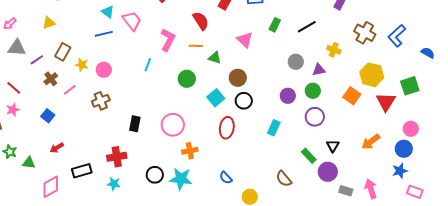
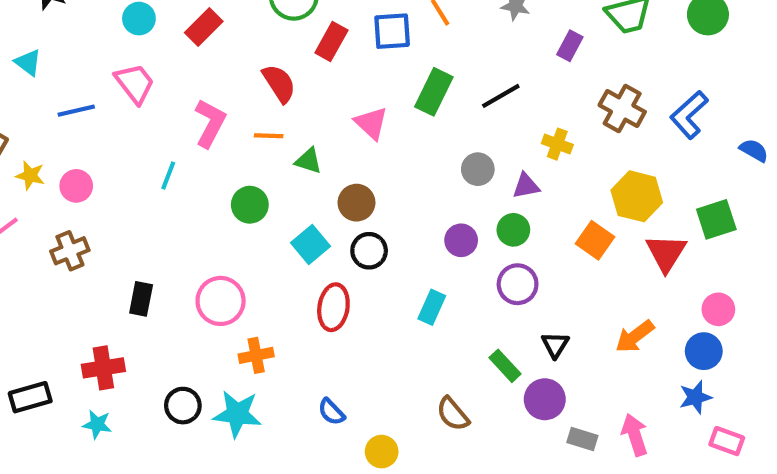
cyan triangle: (108, 12) -> (28, 62), moved
green rectangle: (275, 25) -> (434, 92), size x1.5

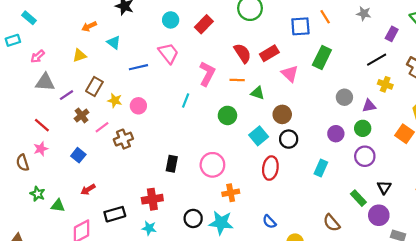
red rectangle: (331, 42) -> (269, 53), moved, turned 30
black line: (501, 96) -> (377, 60), moved
brown cross: (70, 251) -> (123, 139), moved

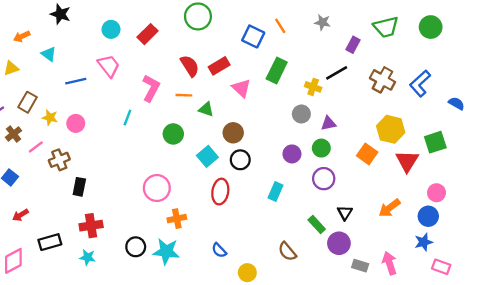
blue square: (300, 26) -> (253, 36), turned 30
yellow cross: (385, 84) -> (313, 87), moved
black rectangle: (172, 164) -> (79, 187), moved

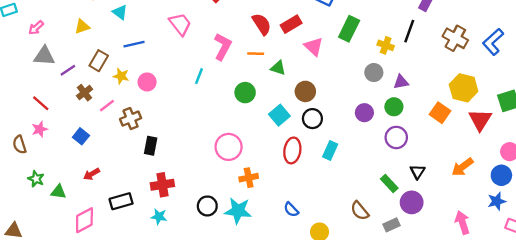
black line: (337, 73) -> (409, 31), turned -40
blue line: (76, 81) -> (134, 44), moved
cyan rectangle: (276, 192) -> (330, 150), moved
gray rectangle: (360, 266) -> (392, 225), moved, turned -42

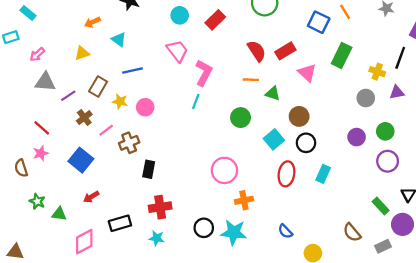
pink L-shape: (223, 47) -> (204, 73), moved
purple triangle: (401, 82) -> (397, 92), moved
blue square: (81, 136) -> (81, 160), size x1.5

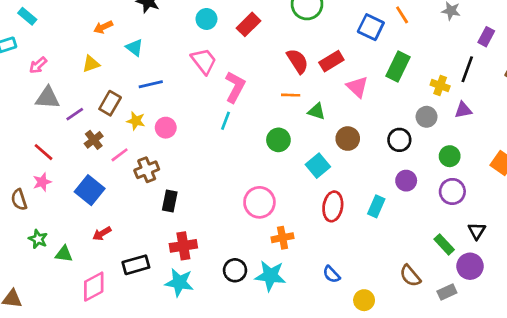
purple circle: (357, 137) -> (406, 181), moved
black circle: (306, 143) -> (399, 140), moved
cyan star: (157, 238) -> (179, 283), size x1.5

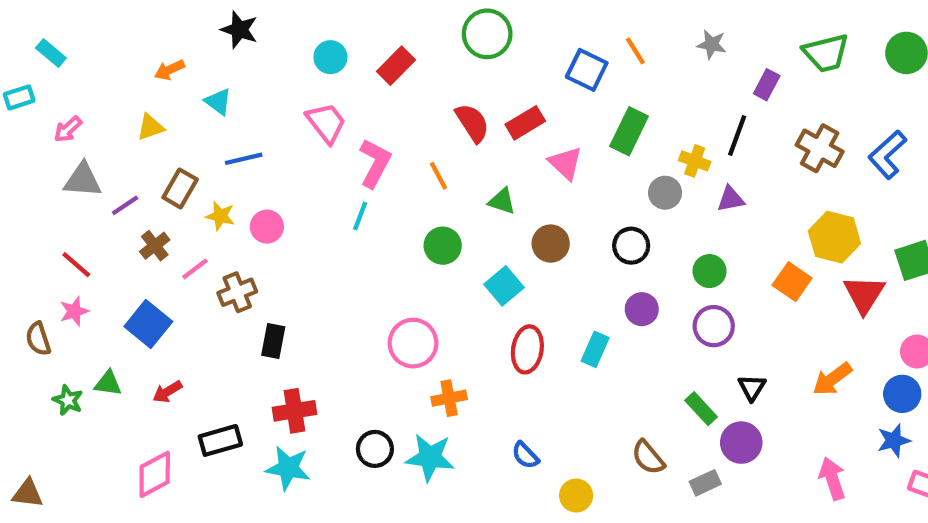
orange line: (291, 95) -> (438, 176), moved, turned 60
gray circle: (427, 117) -> (665, 193), moved
green triangle: (64, 254) -> (108, 383), moved

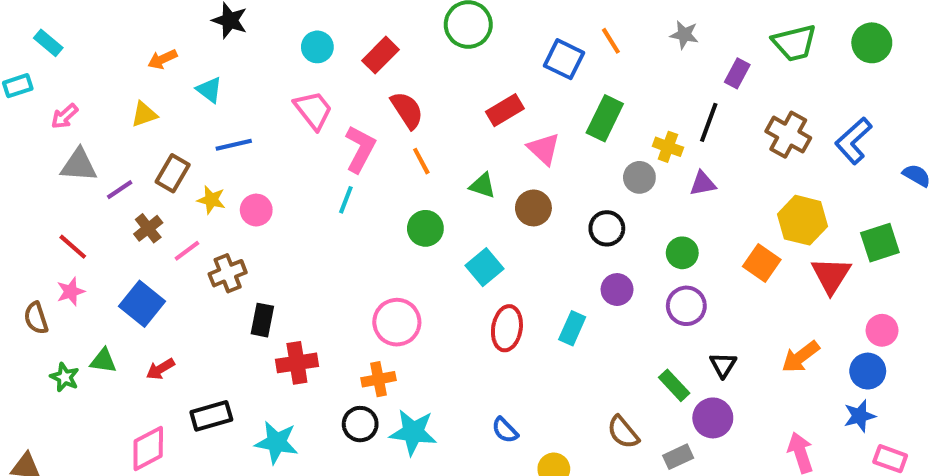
red semicircle: (472, 123) -> (407, 110), moved
brown circle: (551, 244) -> (533, 208), moved
orange cross: (449, 398) -> (379, 379), moved
red cross: (294, 411) -> (297, 363), moved

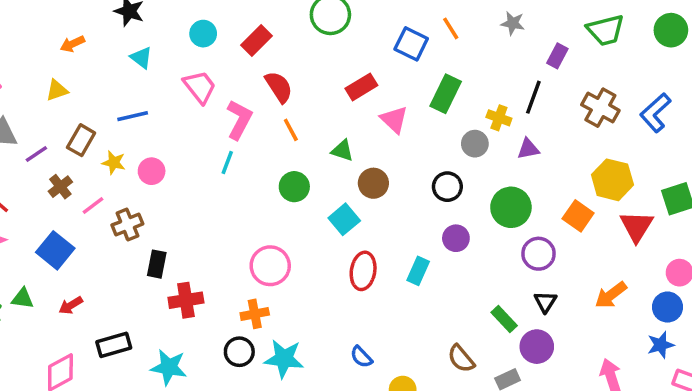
cyan triangle: (209, 90) -> (141, 58), moved
brown circle: (533, 208) -> (373, 183), moved
green circle: (682, 253) -> (511, 207), size x1.5
purple circle: (686, 306) -> (538, 254), moved

